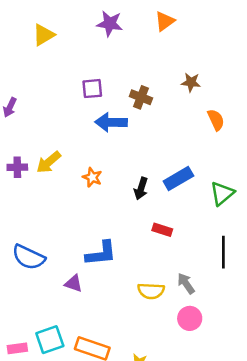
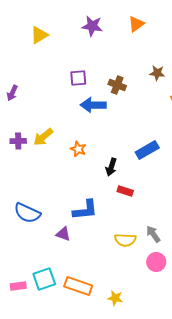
black arrow: (141, 189) -> (111, 167), moved
red rectangle: (162, 230) -> (125, 191), moved

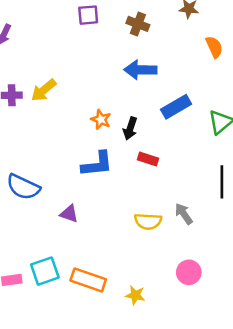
blue arrow: (93, 105) -> (140, 70), moved
orange star: (78, 149) -> (101, 119), moved
blue L-shape: (85, 210) -> (97, 164), moved
pink circle: (156, 262) -> (189, 272), moved

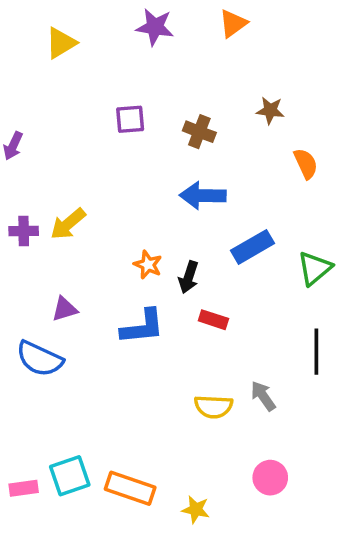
purple triangle: (69, 214) -> (64, 309), moved, turned -36

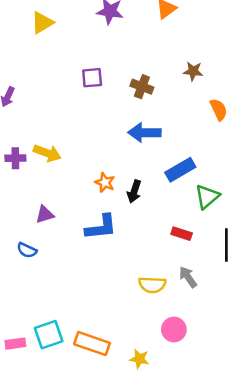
yellow arrow: (68, 224) -> (47, 153), turned -120
green triangle: (315, 268) -> (207, 197), moved
red rectangle: (213, 320) -> (182, 234), moved
blue semicircle: (40, 359) -> (27, 250), size x0.6
pink circle: (270, 478) -> (174, 329), moved

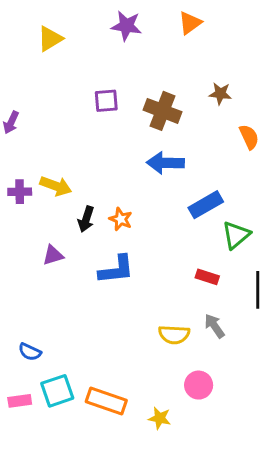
brown cross: (142, 87) -> (163, 111), size x1.4
black arrow: (134, 191) -> (86, 219), moved
blue semicircle: (27, 250) -> (30, 352), moved

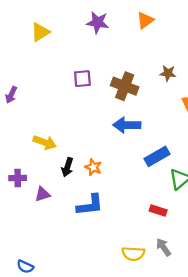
purple cross: (20, 192) -> (18, 178), moved

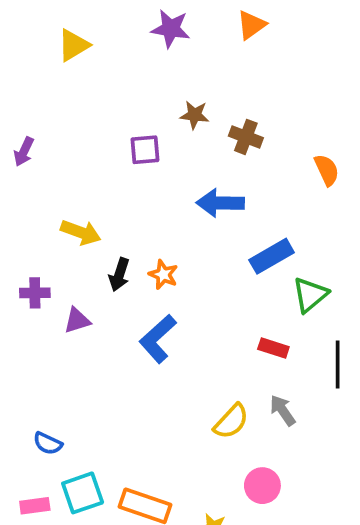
brown star: (168, 73) -> (195, 115), moved
purple square: (82, 79) -> (145, 150), moved
brown cross: (125, 86) -> (246, 137), moved, size x0.7
blue L-shape: (90, 205) -> (158, 339), turned 144
yellow semicircle: (133, 254) -> (231, 421), turned -50

